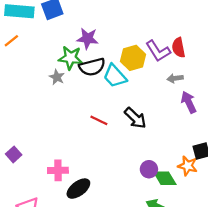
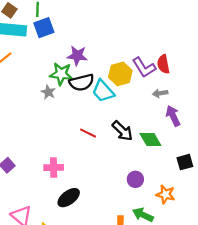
orange star: (188, 166) -> (166, 194), moved
pink cross: (58, 170) -> (54, 167), moved
green diamond: (165, 178) -> (150, 140), moved

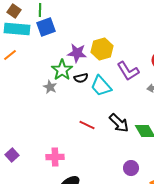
purple L-shape: (144, 67) -> (128, 71), moved
green star: (61, 74) -> (62, 70), turned 30
yellow hexagon: (120, 74) -> (102, 49), moved
black semicircle: (82, 82) -> (81, 78), size x0.6

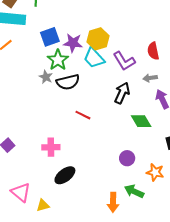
blue square: (46, 27) -> (50, 37), moved
black semicircle: (81, 78) -> (68, 82), moved, size x1.6
cyan trapezoid: (101, 86) -> (94, 58), moved
black arrow: (119, 123) -> (122, 93), moved, turned -110

